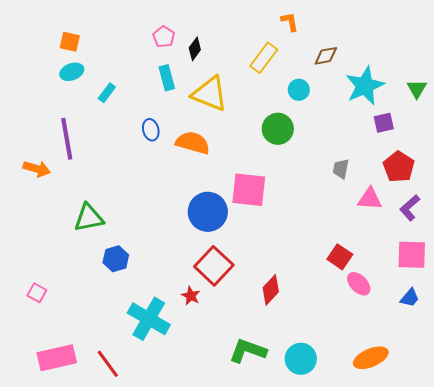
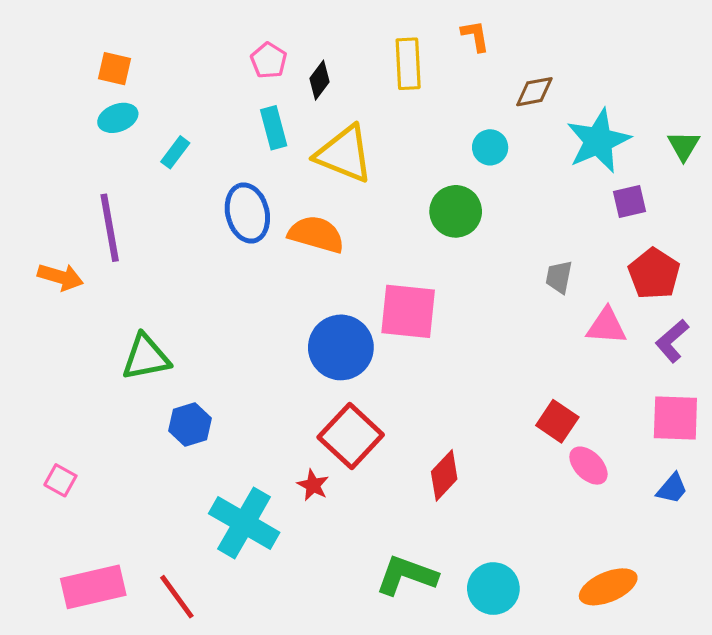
yellow rectangle: (264, 58) -> (408, 64), moved, turned -40
blue ellipse: (151, 130) -> (247, 213), size x1.6

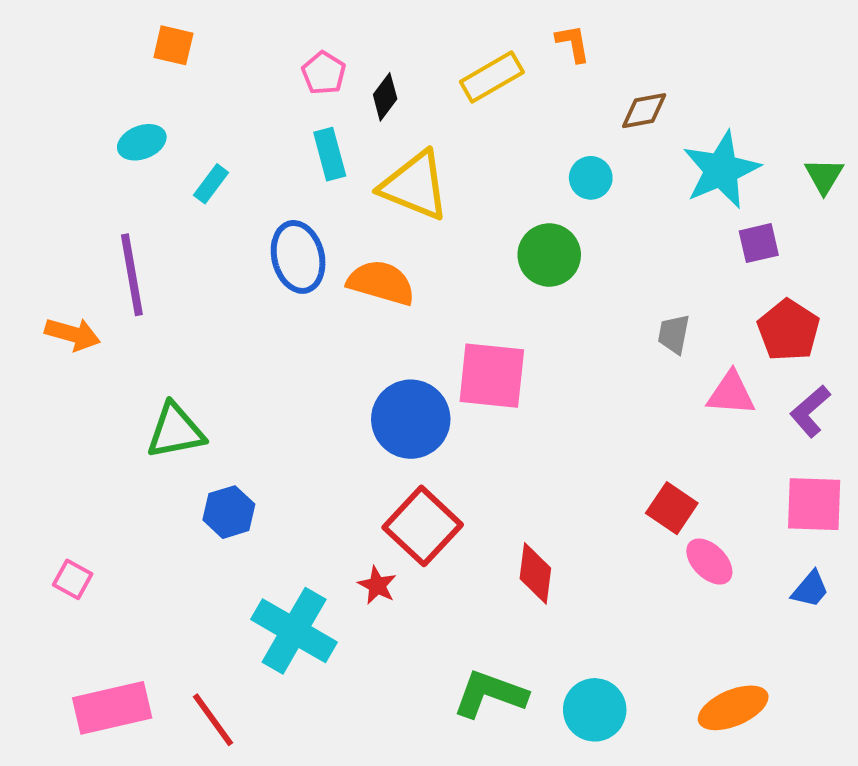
yellow rectangle: (408, 64) -> (492, 77), turned 63
orange square: (115, 69) -> (173, 45), moved
red diamond: (444, 475) -> (535, 573), turned -36

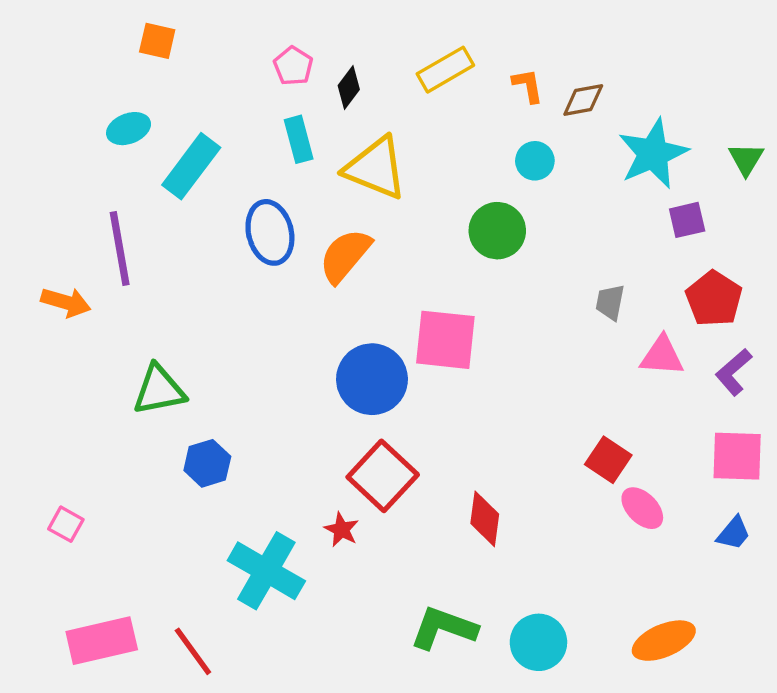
orange L-shape: (573, 43) -> (528, 86), moved
cyan rectangle: (211, 184) -> (191, 166), size x1.8
orange semicircle: (381, 283) -> (345, 256), turned -66

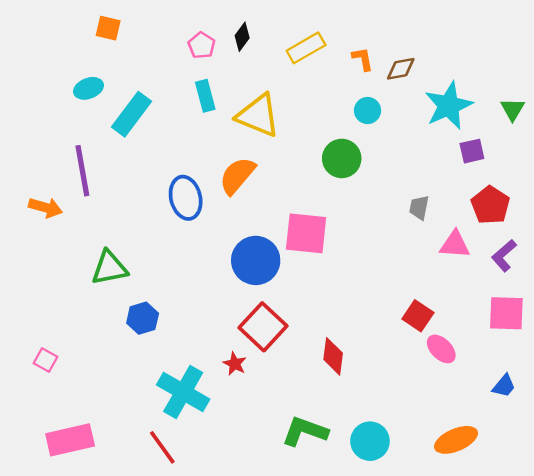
black diamond: (349, 87) -> (242, 37), moved
blue ellipse: (270, 232) -> (186, 198), moved
blue trapezoid: (734, 533) -> (504, 386), moved
red line: (193, 651) -> (162, 447), moved

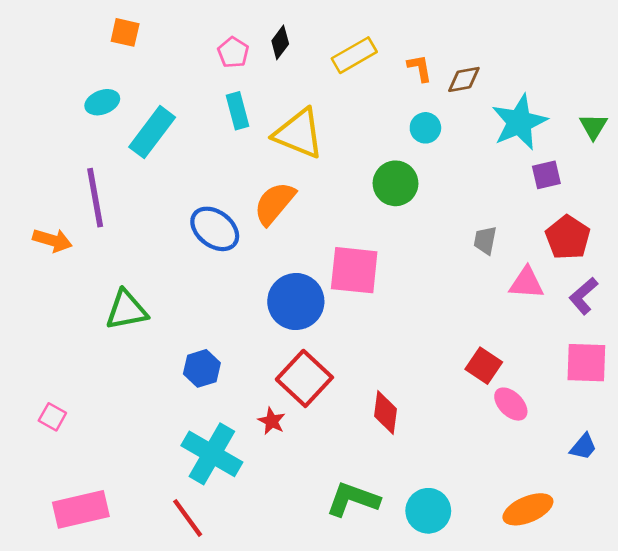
blue ellipse: (186, 198) -> (215, 229), turned -39
blue hexagon: (143, 318) -> (202, 368), moved

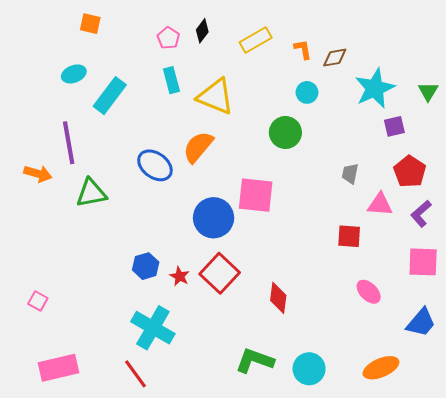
green triangle: (126, 310) -> (91, 193), moved
red square: (484, 366) -> (349, 236), moved, turned -30
red star: (272, 421) -> (180, 276), moved
blue trapezoid: (583, 447) -> (421, 323), size x1.5

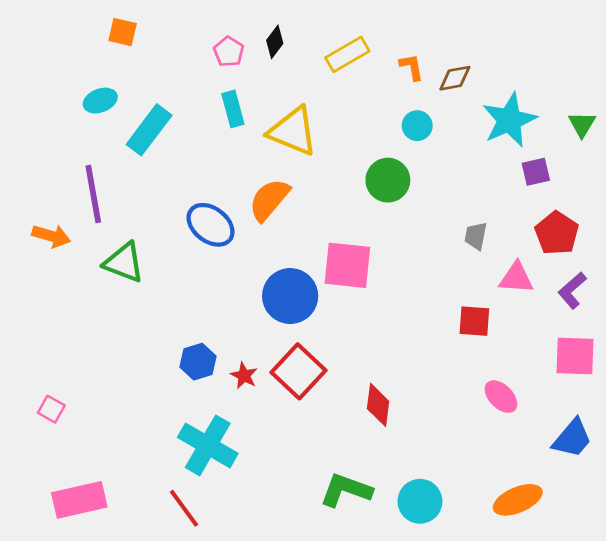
green triangle: (91, 193) -> (124, 262), turned 32

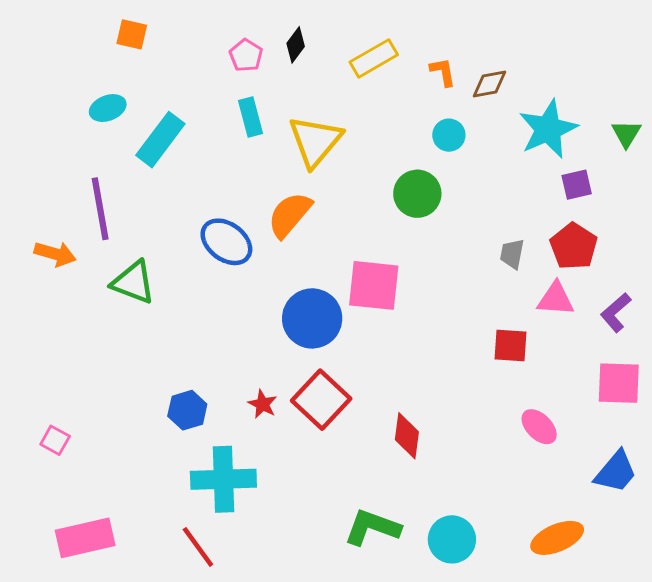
yellow triangle: (293, 131) -> (315, 141), turned 48
red pentagon: (557, 233) -> (574, 246), moved
blue hexagon: (198, 362) -> (187, 410), moved
cyan cross: (208, 445) -> (223, 479), turned -32

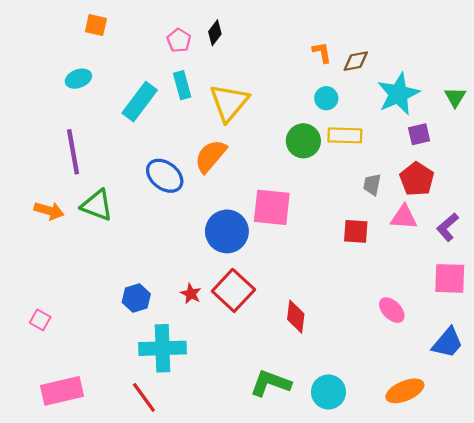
yellow rectangle: (374, 58) -> (345, 135), moved, turned 32
cyan rectangle: (160, 140) -> (140, 102), moved
orange arrow: (55, 254) -> (49, 211), moved
red square: (511, 346) -> (356, 231), moved

